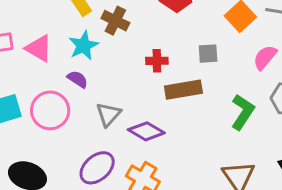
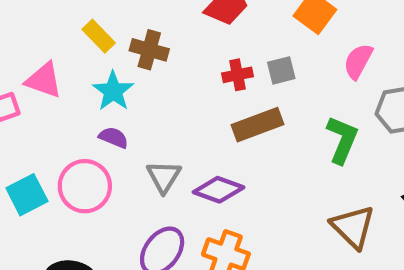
pink triangle: (39, 48) -> (44, 80), moved
red cross: (157, 61) -> (237, 75), moved

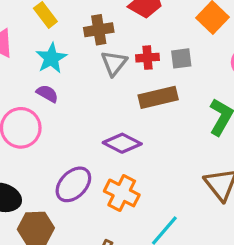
brown cross: (149, 50) -> (99, 30), moved, turned -32
gray triangle: (164, 177) -> (114, 63), moved

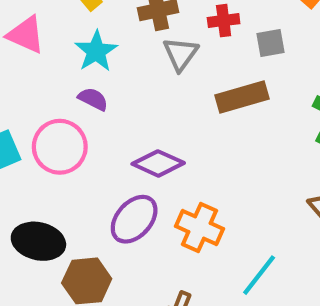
red cross: (148, 58) -> (224, 21), moved
purple diamond: (122, 143) -> (158, 163), moved

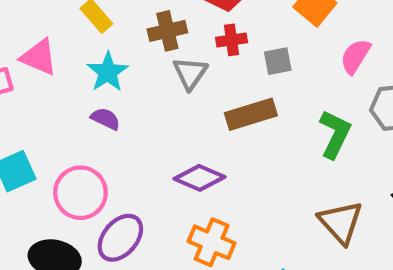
pink circle: (60, 147) -> (80, 193), moved
purple diamond: (158, 163) -> (199, 178), moved
purple ellipse: (134, 219) -> (120, 238), moved

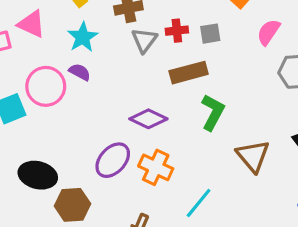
red cross: (232, 40) -> (177, 31), moved
green L-shape: (335, 134) -> (213, 112), moved
pink circle: (80, 193) -> (46, 86), moved
purple ellipse: (120, 238) -> (113, 160), moved

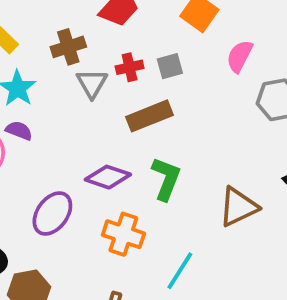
green L-shape: (213, 112) -> (166, 179), moved
brown triangle: (253, 156) -> (238, 207), turned 51
purple ellipse: (113, 160) -> (52, 214), moved

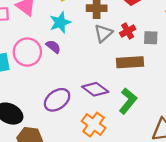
red cross: (130, 67) -> (128, 31), turned -35

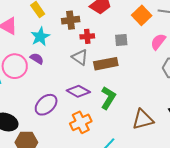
red cross: (128, 31) -> (87, 36), moved, turned 32
gray triangle: (103, 33) -> (80, 57), moved, turned -36
orange cross: (94, 125) -> (81, 122), turned 35

